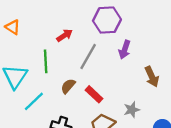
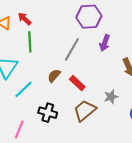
red arrow: (65, 35) -> (25, 19), moved, turned -104
green line: (46, 61) -> (30, 42), moved

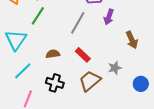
green line: (30, 42) -> (38, 16), turned 36
brown semicircle: (54, 76) -> (53, 54), moved, turned 40
cyan line: (23, 89) -> (23, 71), moved

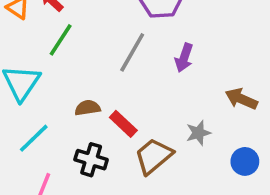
purple arrow: (109, 17) -> (184, 58), moved
brown arrow: (132, 40) -> (241, 99), moved, turned 138
red rectangle: (83, 55) -> (123, 124), moved

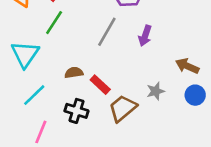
blue circle: (245, 161) -> (195, 95), moved

